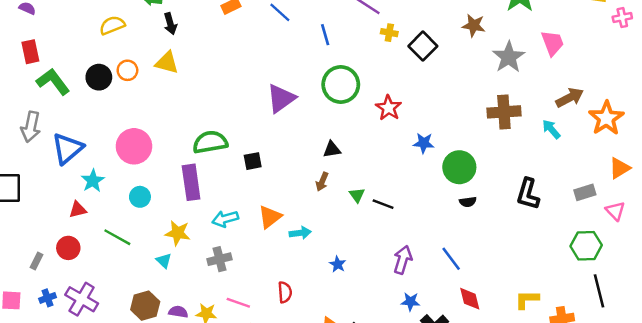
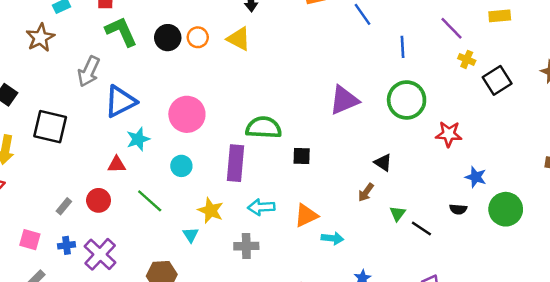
red star: (388, 108) -> (449, 134), turned 30
black triangle: (332, 149) -> (383, 163), turned 30
black semicircle: (468, 202) -> (458, 209), moved

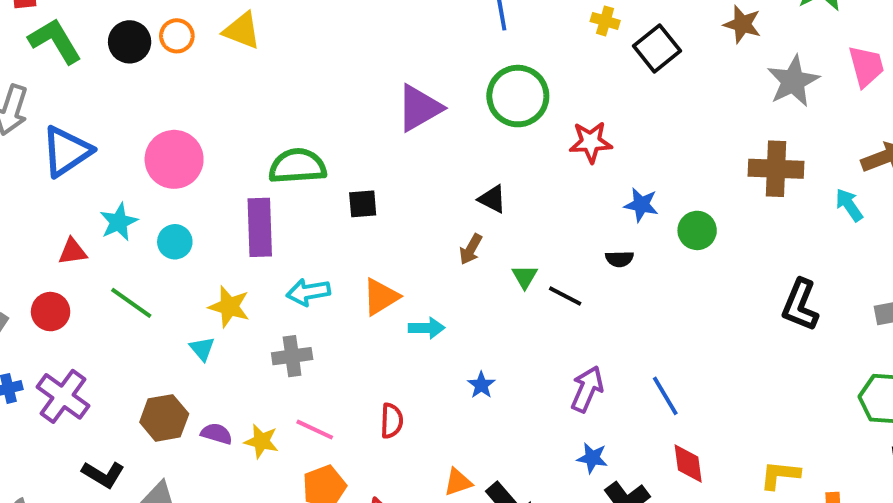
cyan star: (138, 139) -> (119, 222), moved
green circle: (506, 209) -> (697, 230), moved, size x0.7

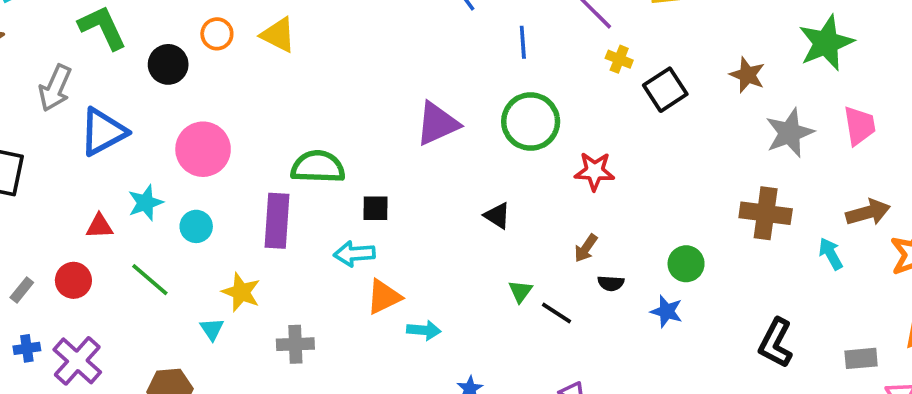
black circle: (130, 42) -> (168, 64), moved
blue star: (641, 205) -> (667, 311), moved
brown arrow: (471, 249) -> (586, 248), moved
cyan arrow: (308, 292) -> (354, 254), moved

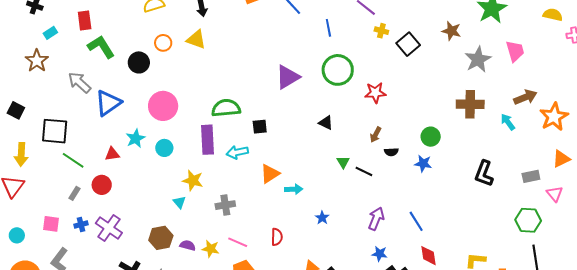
gray arrow: (55, 88) -> (79, 82), turned 115
cyan arrow: (354, 254) -> (237, 152), moved
green line: (150, 280) -> (73, 160), moved

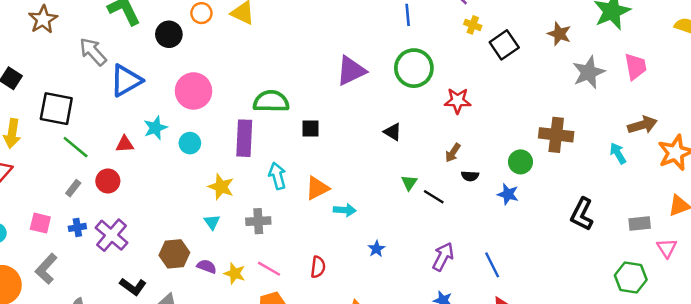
brown cross: (470, 104) -> (556, 135), moved
cyan arrow: (237, 152) -> (277, 176), moved, turned 80
cyan triangle: (179, 202) -> (212, 222), moved

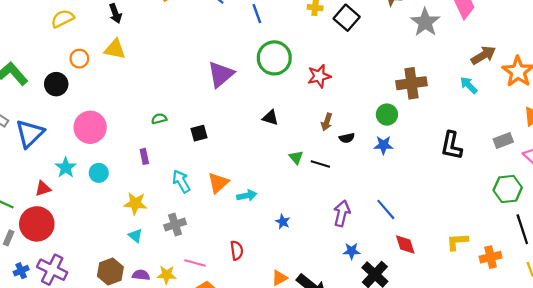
green semicircle: (271, 101) -> (159, 119), size x0.5
purple rectangle: (244, 138) -> (144, 156), size x0.5
red circle: (108, 181) -> (37, 224), size x1.6

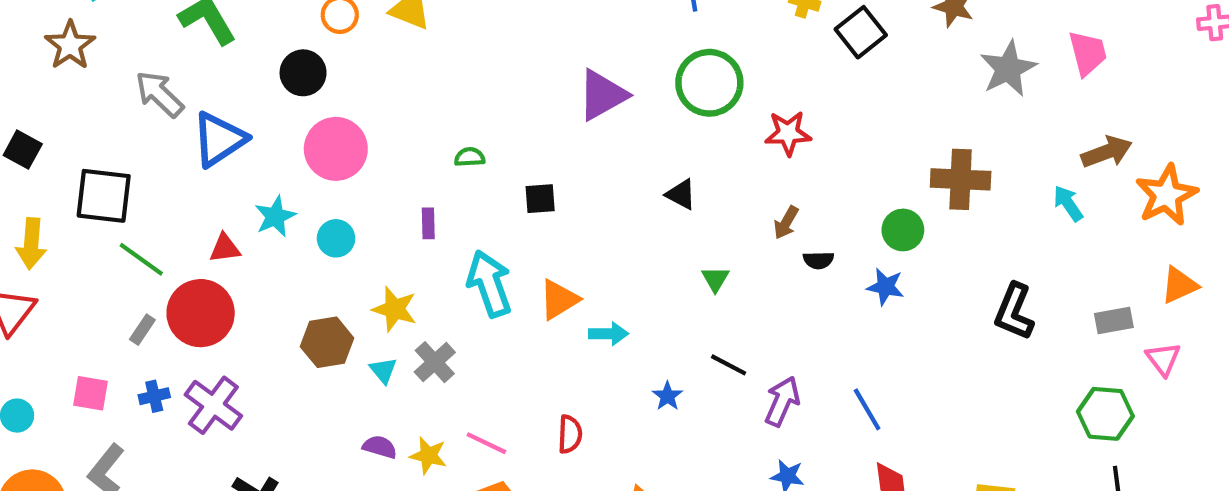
black circle: (56, 84) -> (303, 73), moved
black line: (320, 164) -> (729, 365), moved
cyan arrow: (181, 181) -> (489, 284), size x1.4
gray cross: (175, 225) -> (435, 362), moved, turned -35
brown hexagon: (110, 272) -> (327, 342), moved

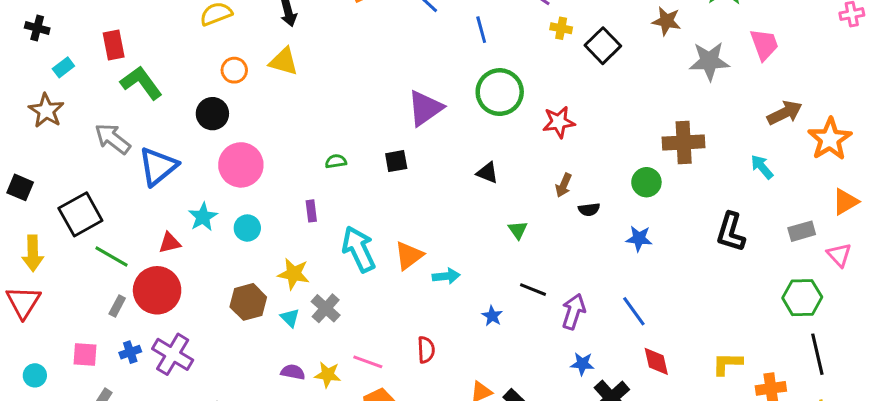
gray star: (1008, 69) -> (709, 61), turned 30
black square: (104, 196) -> (80, 214), turned -30
black square: (540, 199) -> (396, 161), moved
cyan arrow: (1068, 203) -> (762, 167), moved
blue star: (885, 287) -> (639, 239), moved

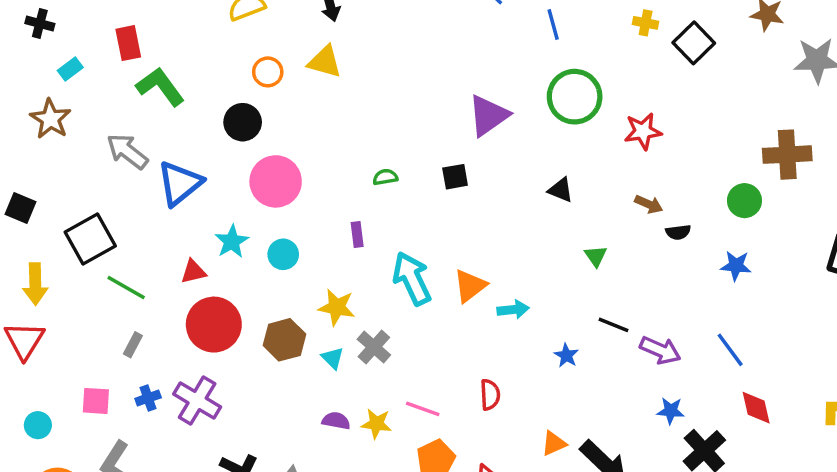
brown arrow: (564, 185) -> (649, 204), turned -90
red circle: (157, 290) -> (214, 325), moved
purple arrow: (573, 312) -> (660, 350), turned 96

